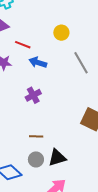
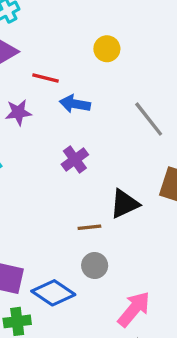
gray line: (81, 63) -> (149, 119), moved
black triangle: (57, 158) -> (124, 204), moved

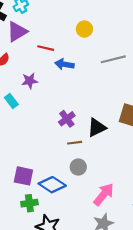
purple star: (18, 112) -> (30, 81), moved
gray line: (149, 119) -> (113, 59), moved, turned -65
purple cross: (75, 159) -> (67, 119), moved

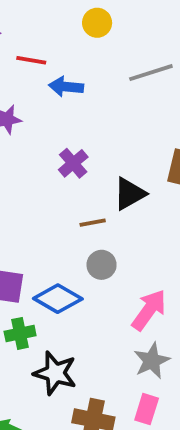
purple cross: (67, 119) -> (73, 163), moved

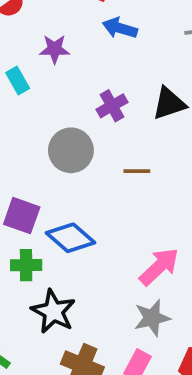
black triangle: (129, 194) -> (169, 103), moved
brown line: (93, 223) -> (137, 171), moved
gray circle: (102, 265) -> (71, 150), moved, size x1.5

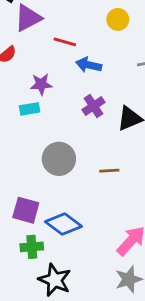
cyan rectangle: (18, 80) -> (30, 109), moved, turned -66
purple cross: (112, 106) -> (93, 106), moved

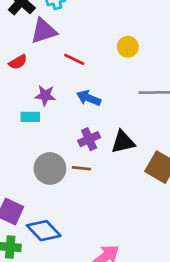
blue arrow: (89, 65) -> (89, 98), moved
purple cross: (93, 106) -> (89, 139), moved
brown line: (109, 171) -> (81, 168), moved

